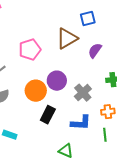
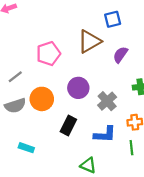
orange circle: (36, 91) -> (42, 99), moved

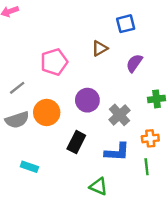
brown triangle: (89, 41) -> (100, 48), size x0.6

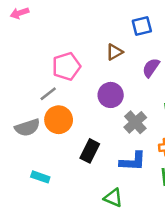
gray line: (17, 88) -> (48, 94), moved
purple circle: (87, 100) -> (111, 95), moved

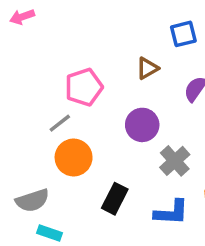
gray semicircle: (27, 128) -> (32, 200), moved

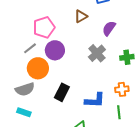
purple circle: (142, 125) -> (55, 50), moved
gray cross: (175, 161) -> (97, 53), moved
gray semicircle: (32, 200) -> (25, 89), moved

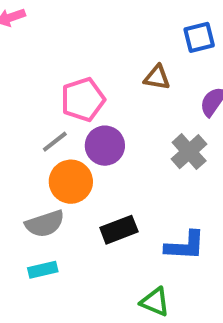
brown triangle: (81, 16) -> (157, 77), turned 40
black rectangle: (62, 92) -> (119, 230), turned 42
cyan rectangle: (24, 112) -> (43, 270), turned -32

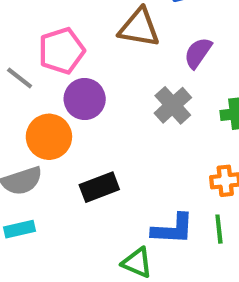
brown triangle: (157, 77) -> (139, 28), size x1.5
gray line: (55, 142) -> (20, 78), moved, turned 76
blue L-shape: (185, 246) -> (173, 229), moved

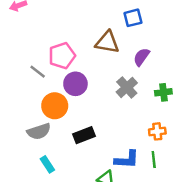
cyan rectangle: (20, 229) -> (47, 164), moved, turned 70

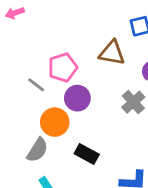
gray semicircle: (39, 131) -> (37, 150), turned -40
black rectangle: (84, 135) -> (87, 154), turned 50

